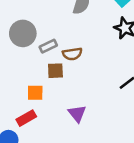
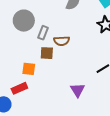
gray rectangle: (48, 46) -> (43, 33), turned -48
purple triangle: (77, 113) -> (78, 90), moved

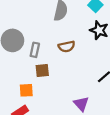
brown semicircle: (62, 41) -> (67, 46), moved

